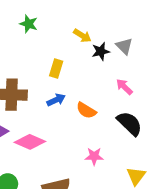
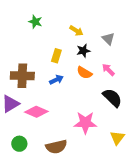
black star: (101, 51) -> (83, 51), moved
orange semicircle: (86, 110) -> (84, 73), moved
pink star: (94, 156) -> (85, 123), size x1.6

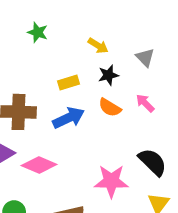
yellow rectangle: (56, 56) -> (69, 82), turned 56
blue arrow: (56, 80) -> (69, 118), size x1.5
black semicircle: (112, 98) -> (153, 162), moved

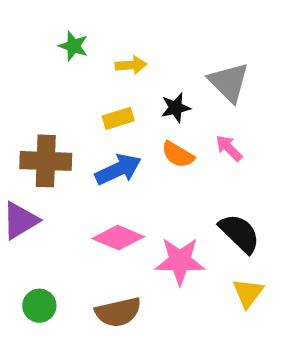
yellow arrow: (98, 46) -> (131, 65), moved, turned -36
gray triangle: (145, 57) -> (229, 82), size x1.5
pink diamond: (39, 165) -> (118, 238), moved

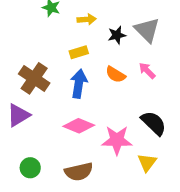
black star: (176, 108) -> (117, 35), moved
brown cross: (46, 161) -> (34, 78), turned 32
blue arrow: (118, 169) -> (79, 84), turned -56
yellow triangle: (248, 293) -> (147, 162), moved

